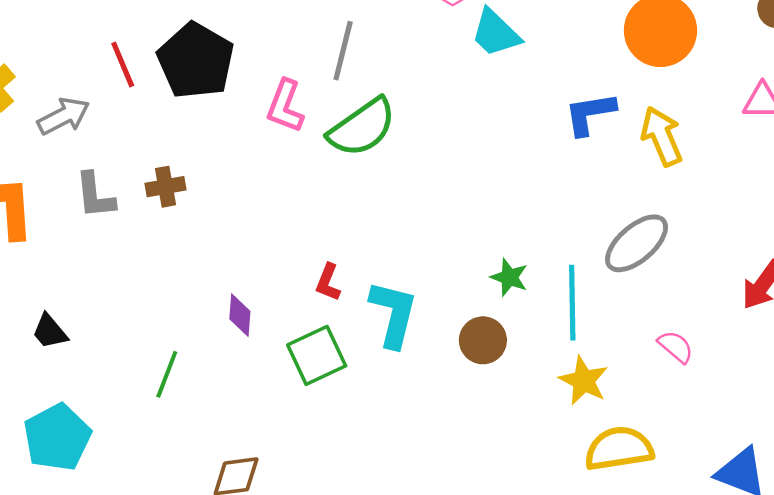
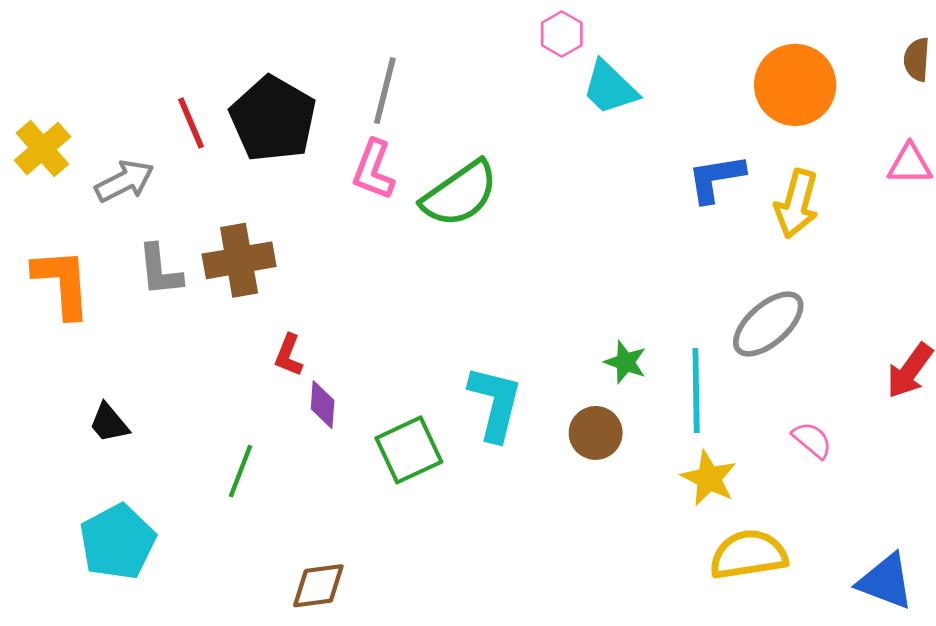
gray line: (343, 51) -> (385, 91), moved
yellow arrow: (662, 136) -> (797, 204), turned -142
brown cross: (166, 187) -> (239, 260), size x1.6
red L-shape: (328, 282) -> (289, 355), moved

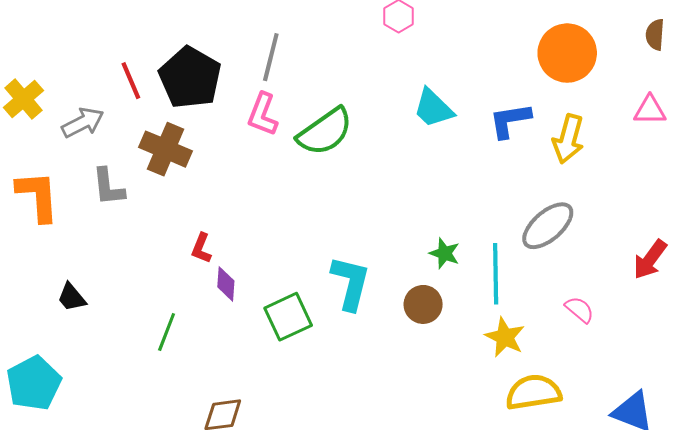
cyan trapezoid: (610, 88) -> (433, 108), moved
brown cross: (239, 260) -> (166, 149), moved, turned 33
cyan pentagon: (117, 542) -> (34, 383), moved

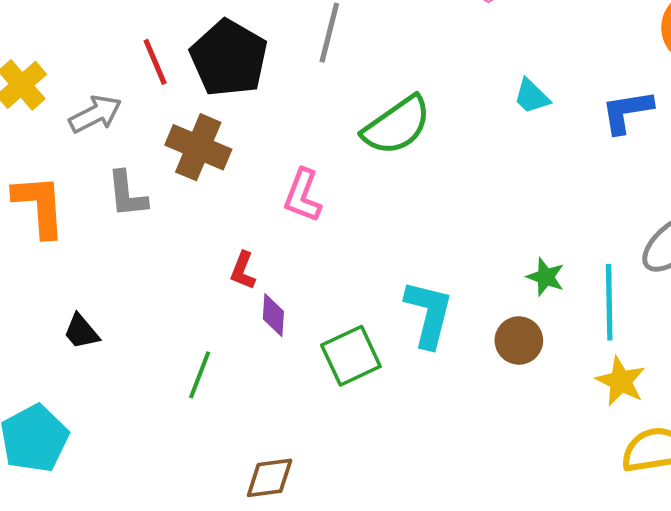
cyan trapezoid: (433, 108) -> (532, 96), size x0.7
pink L-shape: (263, 114) -> (303, 196), moved

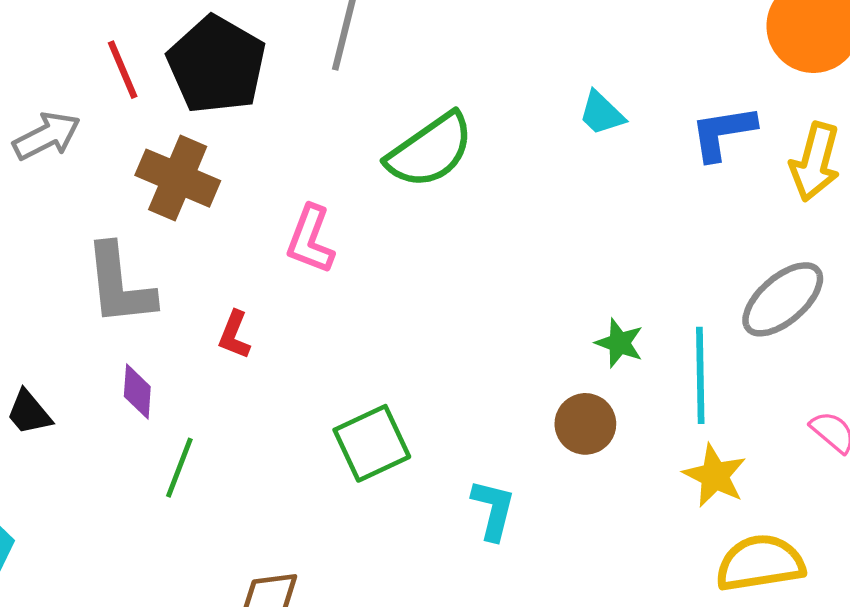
gray L-shape: (127, 194) -> (119, 285), moved, size x1.4
cyan L-shape: (429, 314) -> (493, 510), moved, size x0.7
purple diamond: (273, 315) -> (137, 392), moved

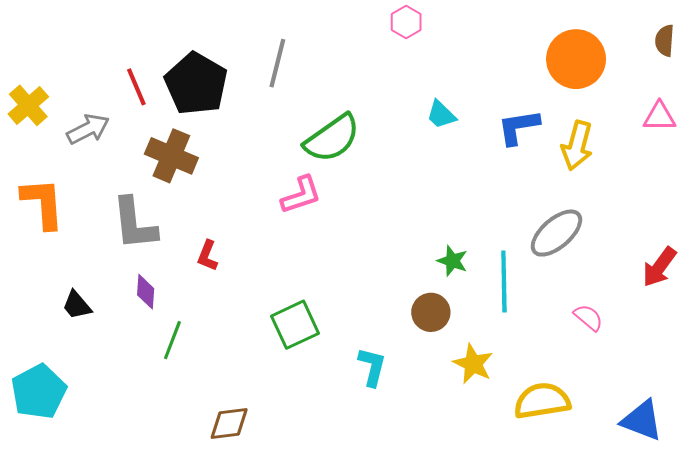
pink L-shape: (310, 239) -> (301, 195), moved, turned -129
yellow star: (715, 476) -> (473, 364), moved

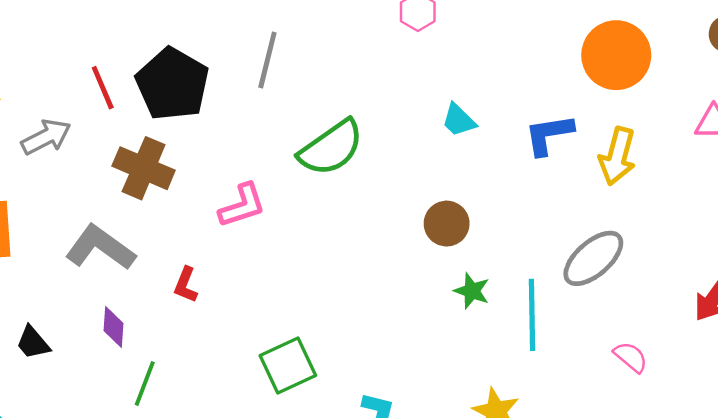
pink L-shape: (301, 195) -> (242, 206), moved
gray L-shape: (134, 224) -> (100, 248), turned 132
brown circle: (431, 312) -> (447, 224), moved

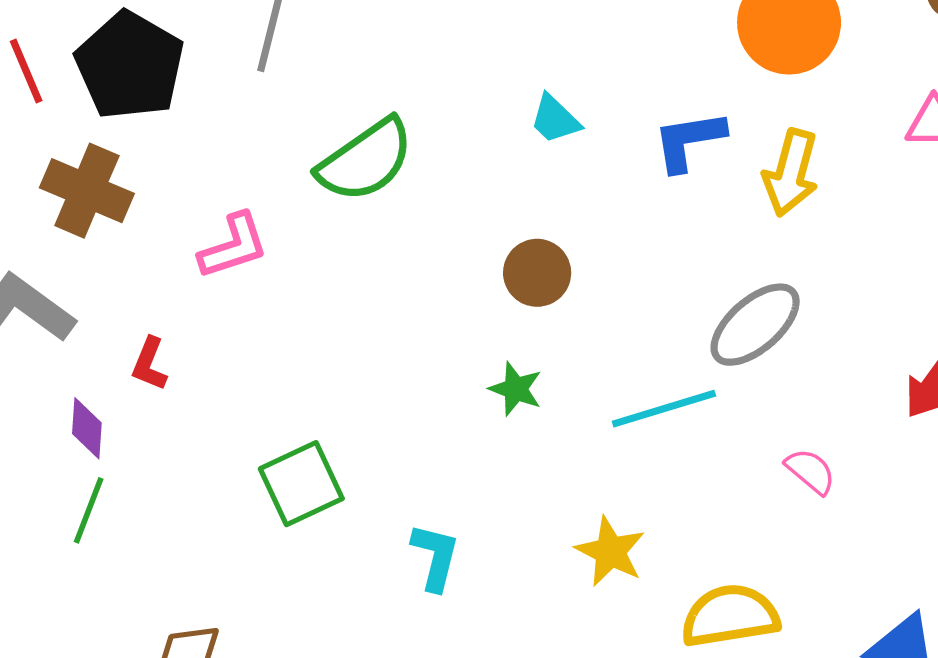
green star: (472, 291) -> (516, 389), moved
cyan line: (532, 315) -> (664, 409), turned 74
purple diamond: (113, 327) -> (87, 428), moved

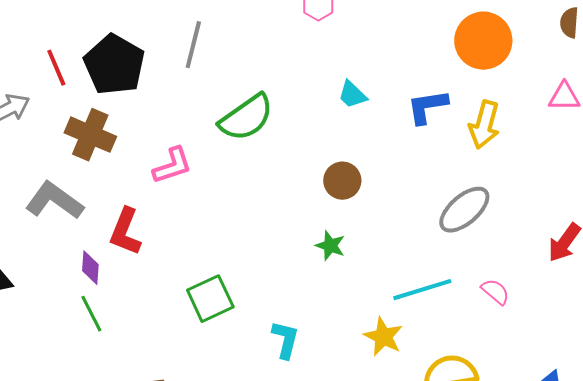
red L-shape: (149, 364) -> (125, 232), size x1.6
cyan line: (664, 409) -> (422, 290), moved
green line: (89, 510) -> (91, 314), turned -48

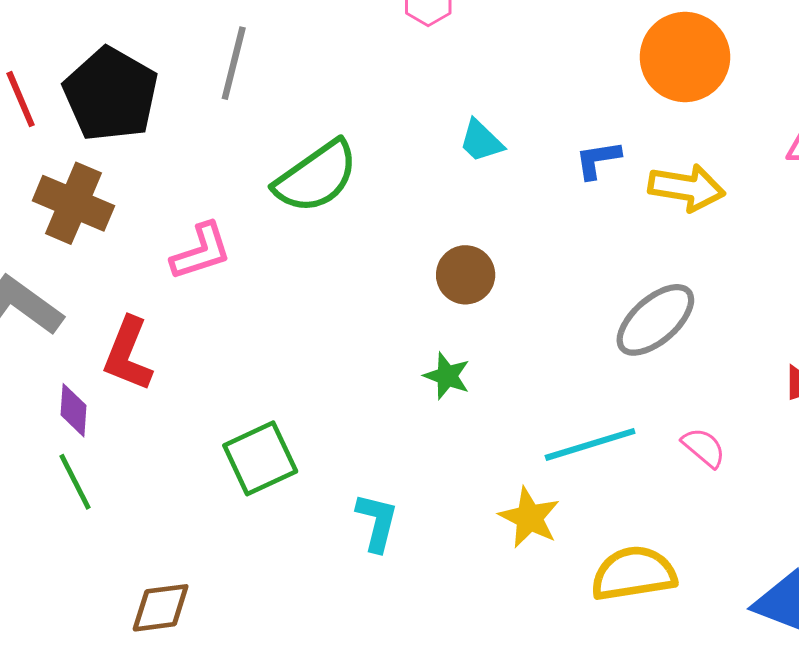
blue L-shape: (427, 107) -> (598, 160), size x0.7
yellow arrow: (484, 125) -> (687, 188), turned -96

